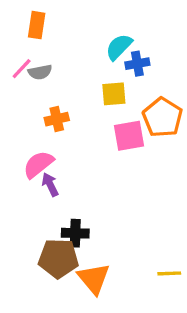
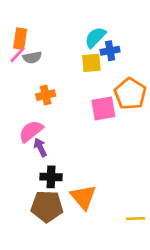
orange rectangle: (37, 25) -> (20, 39), moved
yellow square: (114, 94) -> (91, 63), moved
black cross: (75, 233) -> (51, 177), moved
orange triangle: (94, 278) -> (83, 197), moved

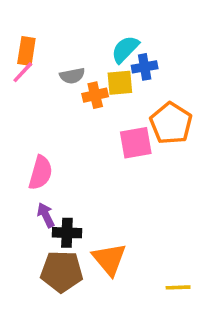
gray semicircle: (32, 57) -> (72, 76), moved
orange cross: (46, 95) -> (95, 95), moved
pink semicircle: (31, 131) -> (40, 173), turned 145
purple arrow: (40, 147) -> (46, 215), moved

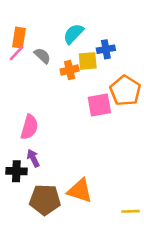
cyan semicircle: (125, 49) -> (73, 34), moved
gray semicircle: (72, 76) -> (42, 56), moved, turned -126
black cross: (67, 233) -> (16, 171), moved
orange triangle: (109, 259) -> (80, 191), turned -32

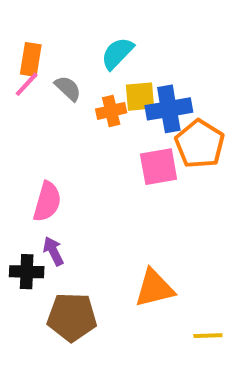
blue cross: (106, 49) -> (169, 109), moved, size x1.5
orange triangle: (80, 191) -> (154, 288), moved, turned -32

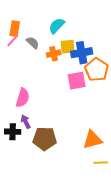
orange triangle: (154, 288) -> (93, 140), moved
brown pentagon: (72, 317) -> (45, 139), moved

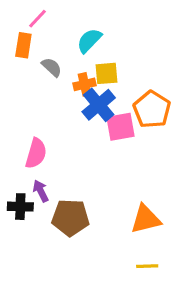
pink line: (13, 41) -> (38, 19), moved
blue cross: (82, 53) -> (99, 105), moved, turned -30
yellow line: (101, 163) -> (147, 266), moved

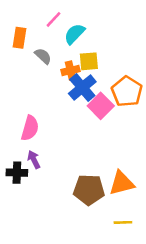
pink line: (38, 19) -> (54, 19), moved
pink square: (121, 127) -> (101, 106), turned -35
brown pentagon: (70, 218) -> (89, 190), moved

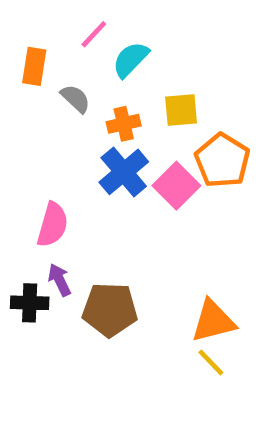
yellow square: (89, 61) -> (181, 110), moved
blue cross: (82, 88) -> (124, 172), moved
brown pentagon: (89, 190) -> (110, 310), moved
yellow line: (123, 222) -> (211, 362), moved, turned 48

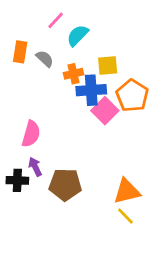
orange rectangle: (34, 66) -> (20, 52), moved
blue cross: (124, 172) -> (91, 90), moved, turned 36

